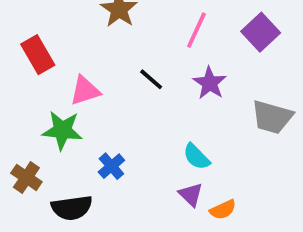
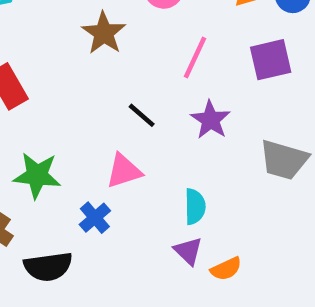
purple square: (261, 32) -> (271, 60), turned 30
pink triangle: (85, 91) -> (124, 171), moved
cyan semicircle: (196, 157) -> (195, 207), turned -136

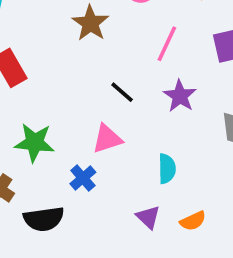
purple triangle: (188, 251) -> (148, 217), moved

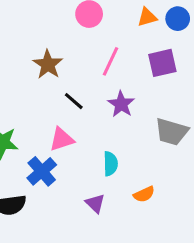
brown star: (90, 23) -> (48, 64), moved
blue cross: (83, 178) -> (42, 171), size x1.4
orange semicircle: (193, 221) -> (144, 194), moved

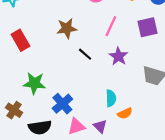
brown star: (48, 64) -> (67, 28), turned 30
pink triangle: (62, 139) -> (76, 126), moved
orange semicircle: (144, 194) -> (125, 113), moved

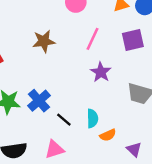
black line: (85, 54) -> (64, 120), moved
blue cross: (62, 104) -> (39, 101), moved
purple triangle: (100, 126) -> (134, 149), moved

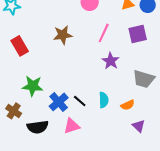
blue cross: (39, 101) -> (59, 102), moved
orange semicircle: (108, 135) -> (128, 105), moved

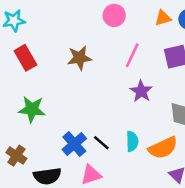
red rectangle: (20, 46) -> (25, 58), moved
green star: (33, 86) -> (32, 109), moved
orange semicircle: (128, 105) -> (163, 148), size x1.6

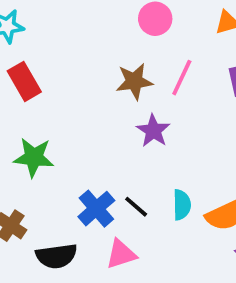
brown star: (79, 58) -> (134, 81), moved
purple star: (141, 91) -> (153, 131), moved

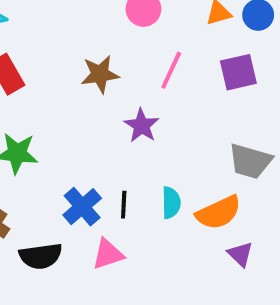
brown star: (134, 81) -> (100, 74), moved
black line: (136, 207) -> (124, 205), turned 52

